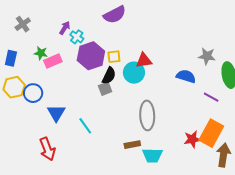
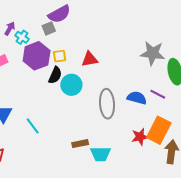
gray star: (207, 56) -> (153, 53), size x1.4
cyan circle: (134, 73) -> (71, 85), moved
blue semicircle: (186, 76) -> (137, 98), moved
gray square: (105, 89) -> (49, 28), moved
gray ellipse: (147, 115) -> (107, 104), moved

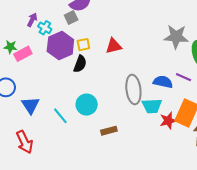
cyan circle: (71, 85) -> (87, 105), moved
cyan trapezoid: (100, 154) -> (152, 106), moved

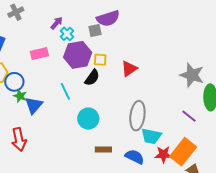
red triangle: (114, 46) -> (129, 69), turned -36
green star: (10, 47) -> (20, 96), moved
blue semicircle: (163, 82) -> (135, 157), moved
cyan line: (60, 116) -> (65, 91), moved

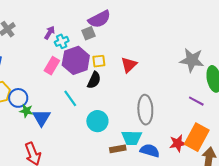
cyan cross: (67, 34) -> (62, 41), turned 32
pink rectangle: (39, 54) -> (52, 66), moved, turned -36
cyan trapezoid: (151, 136) -> (132, 138), moved

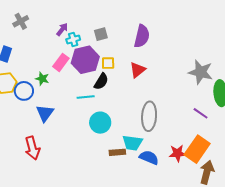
purple semicircle: (99, 19) -> (142, 36), moved, turned -55
cyan line: (70, 98) -> (86, 97), moved, turned -66
green star: (26, 111) -> (42, 79), moved

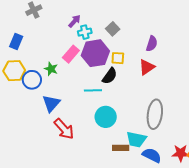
gray square: (101, 34) -> (113, 29), turned -32
purple semicircle: (142, 36) -> (152, 44), moved, size x0.7
red arrow: (32, 148) -> (64, 129), moved, turned -30

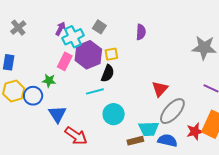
cyan cross: (85, 32) -> (73, 37), size x1.5
red triangle: (147, 67) -> (160, 89), moved
gray ellipse: (155, 114) -> (172, 111), moved, turned 48

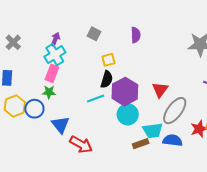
cyan cross: (73, 37) -> (55, 55), moved
purple hexagon: (88, 55) -> (125, 92), moved
pink rectangle: (65, 61) -> (52, 73), moved
cyan circle: (114, 114) -> (128, 114), moved

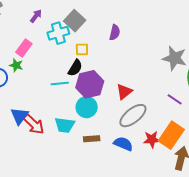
gray square: (94, 34) -> (75, 21), size x1.5
cyan cross: (55, 55) -> (58, 33), moved
blue triangle: (60, 125) -> (19, 116), moved
cyan trapezoid: (153, 130) -> (65, 125), moved

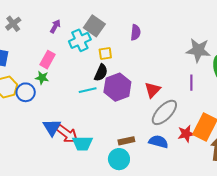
purple line: (175, 99) -> (191, 83), moved, turned 63
cyan circle: (87, 107) -> (119, 159), moved
cyan trapezoid: (65, 125) -> (82, 143), moved

